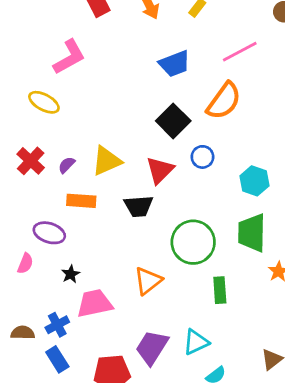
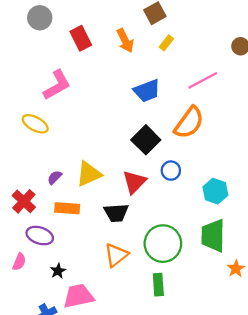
red cross: (31, 161) -> (24, 201), moved
orange triangle: (148, 281) -> (116, 255), moved
green rectangle: (220, 290) -> (158, 285), moved

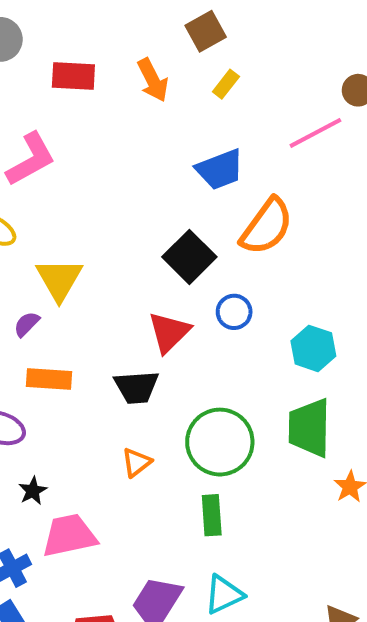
red rectangle: (81, 38) -> (73, 76), turned -60
pink line: (203, 80) -> (315, 133), moved
blue trapezoid: (147, 91) -> (220, 170), moved
yellow triangle: (89, 174) -> (59, 279), moved, turned -36
orange triangle: (116, 255) -> (136, 462), size x0.7

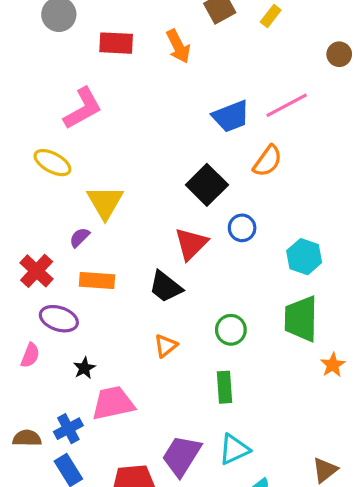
yellow rectangle: (226, 84) -> (271, 16), moved
pink line: (315, 133) -> (287, 105), moved
orange semicircle: (267, 226) -> (268, 161), size x0.7
black trapezoid: (136, 387) -> (166, 287), turned 42
green circle: (220, 442) -> (231, 330), size x0.6

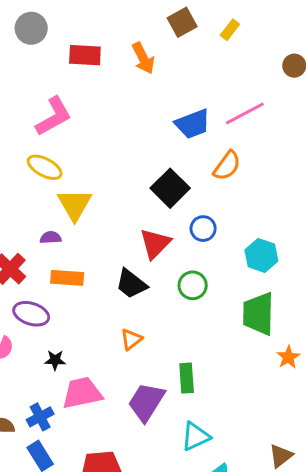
yellow ellipse: (52, 163) -> (45, 167), moved
purple semicircle: (80, 237) -> (51, 238), turned 42
green circle: (231, 330) -> (193, 285), moved
black star: (84, 368) -> (55, 360), turned 30
purple trapezoid: (181, 456) -> (146, 402), moved

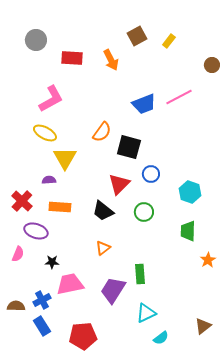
orange semicircle: (227, 166) -> (102, 132), moved
black square: (170, 188) -> (129, 147), turned -30
green trapezoid: (258, 314) -> (188, 231), size x0.7

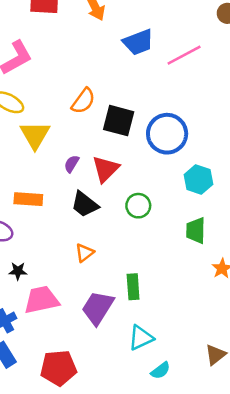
blue trapezoid: (144, 104) -> (138, 42), moved
blue circle: (151, 174) -> (167, 134), moved, size x1.8
purple semicircle: (49, 180) -> (72, 164), moved, turned -56

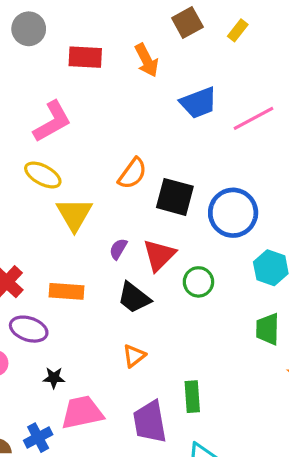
green circle: (138, 206) -> (198, 282), moved
purple trapezoid: (98, 308) -> (150, 422), turned -42

